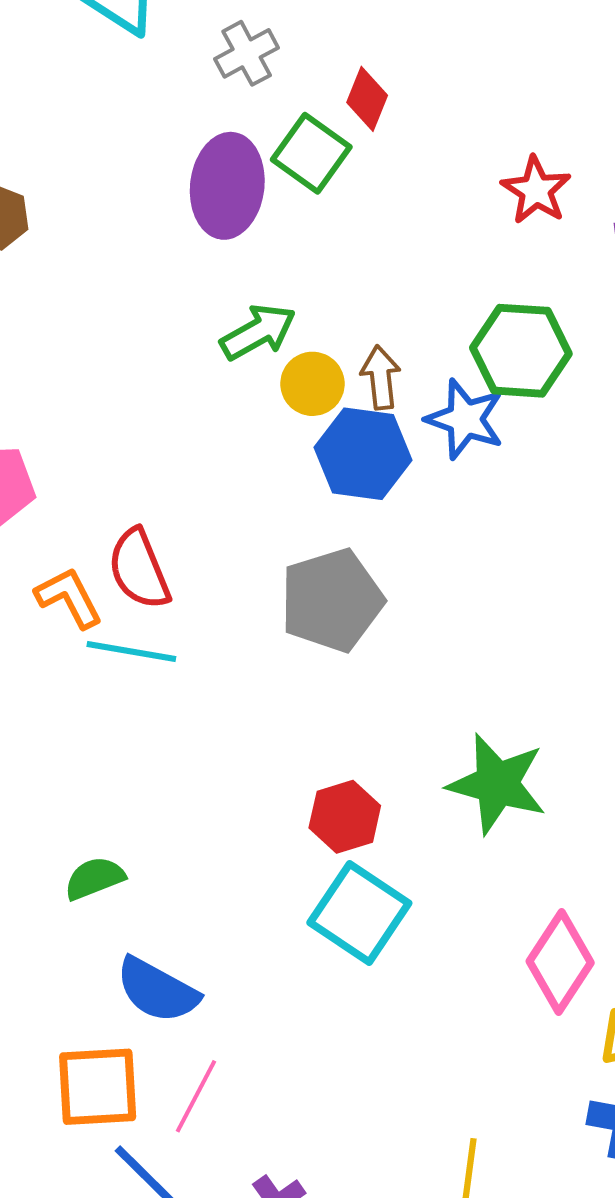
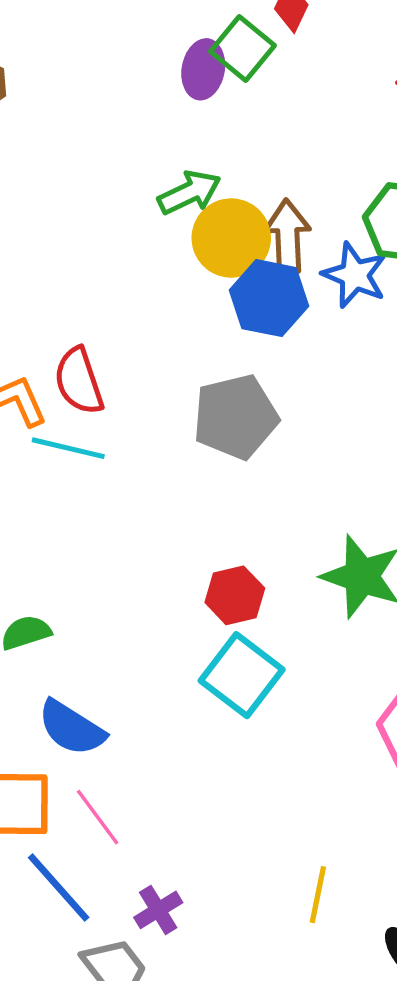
purple ellipse: (227, 186) -> (203, 69), moved, size x0.7
brown arrow: (381, 377) -> (288, 236), size x1.4
yellow circle: (312, 384) -> (231, 238), size x1.5
pink line: (196, 1096) -> (98, 817), turned -68

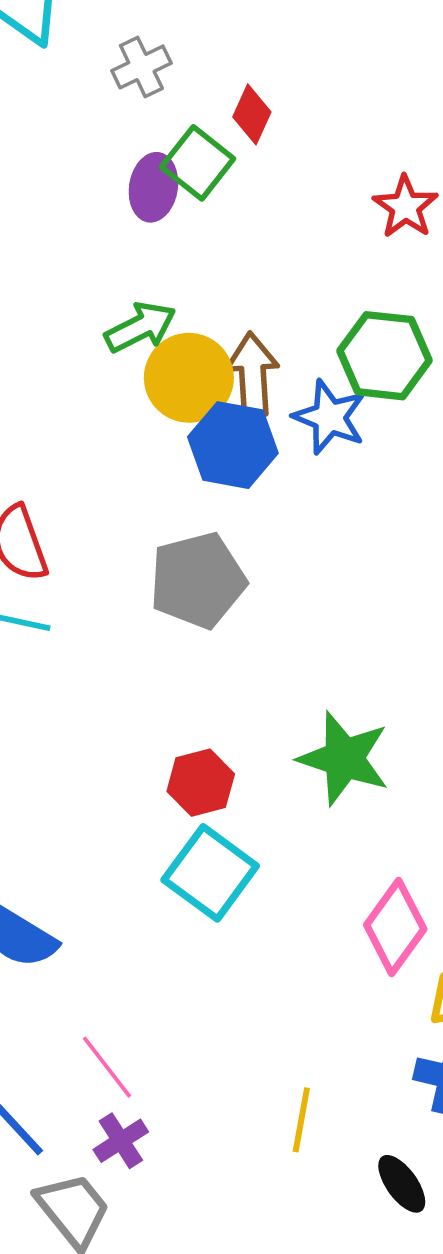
pink line: (98, 817) -> (107, 1067), moved

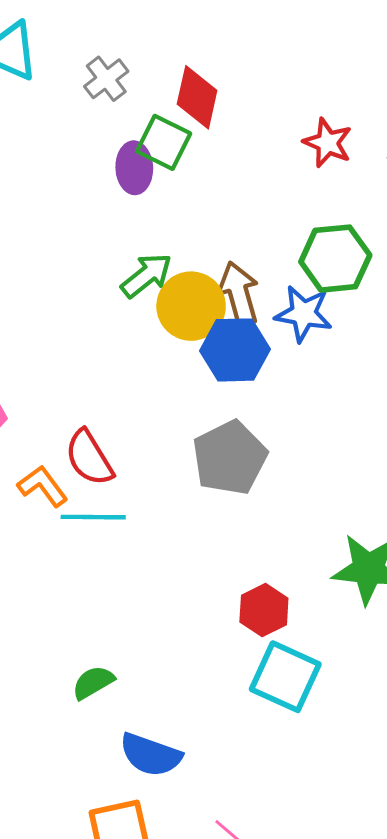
red diamond: (252, 114) -> (197, 97), size x1.4

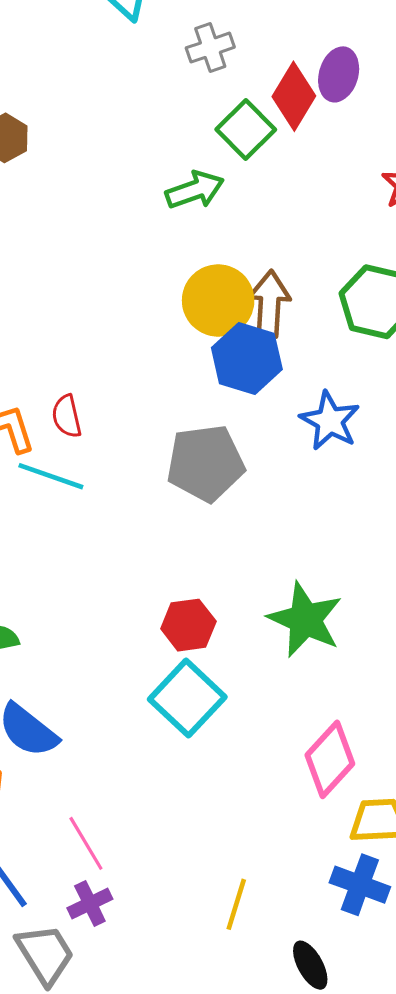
purple ellipse: (134, 168) -> (339, 74), moved
green arrow: (146, 276) -> (195, 190), moved
blue star: (304, 314) -> (330, 421), moved
red semicircle: (89, 458) -> (67, 416), size x0.7

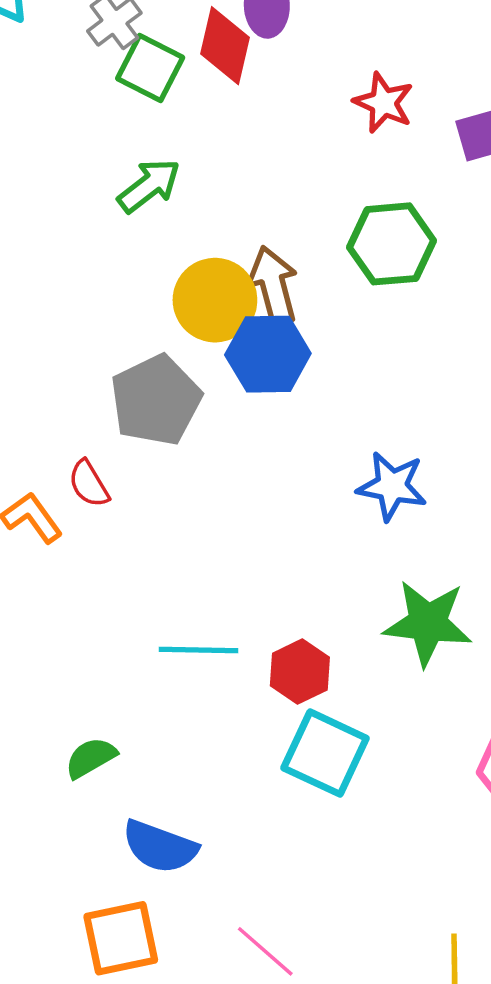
green square: (246, 130) -> (150, 68), moved
blue star: (330, 421) -> (392, 486), moved
gray pentagon: (205, 463) -> (156, 400), moved
cyan line: (51, 476) -> (199, 650), moved

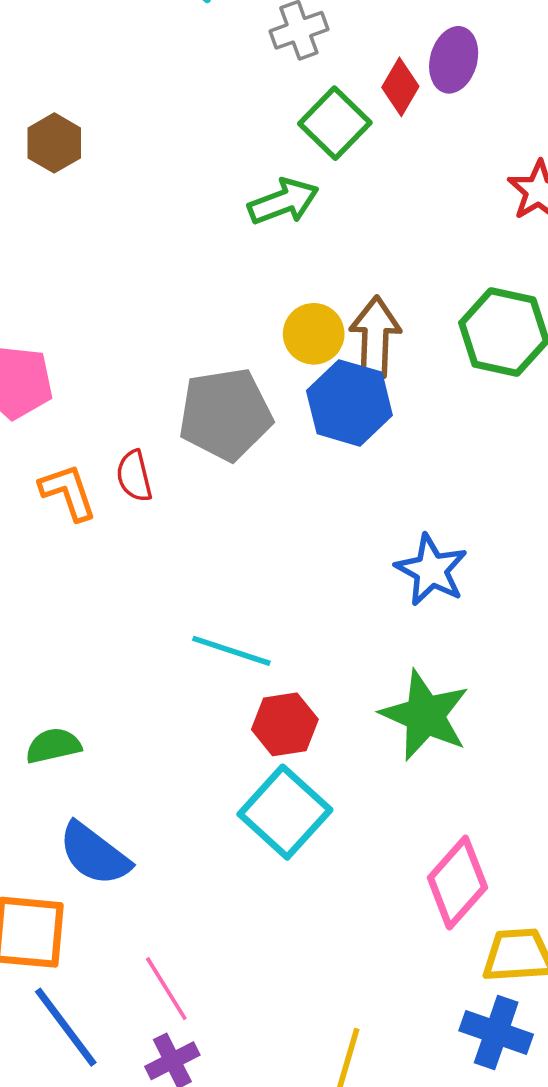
red diamond: (225, 46) -> (400, 87), size x0.7
green square: (150, 68) -> (335, 123), moved
yellow circle: (215, 300) -> (314, 334), size x0.7
cyan line: (199, 650) -> (231, 651), moved

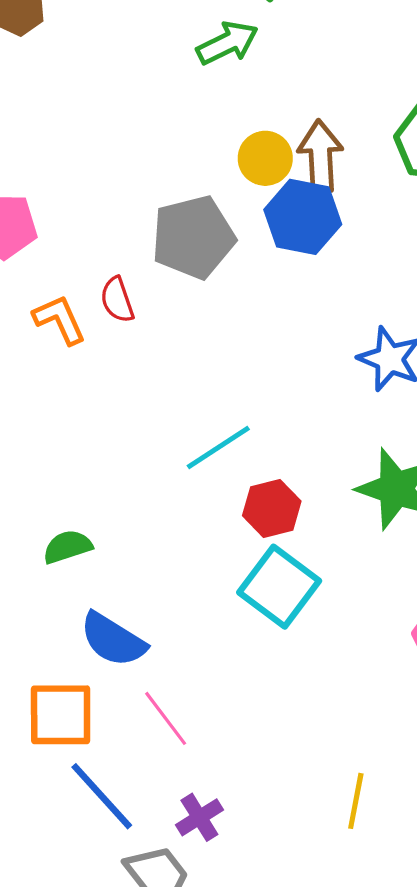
cyan line: (231, 651) -> (218, 447), turned -46
pink line: (166, 989) -> (166, 718), moved

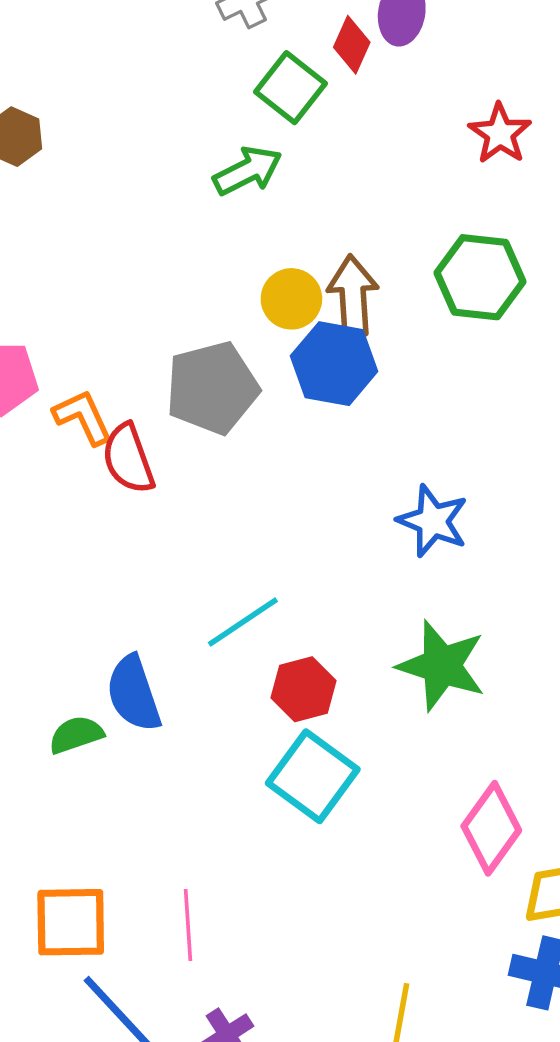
red semicircle: (117, 300) -> (128, 459), size x1.4
orange L-shape: (60, 320) -> (83, 417), moved
blue semicircle: (113, 640) -> (134, 694), moved, turned 40
pink line: (166, 718) -> (188, 925), turned 34

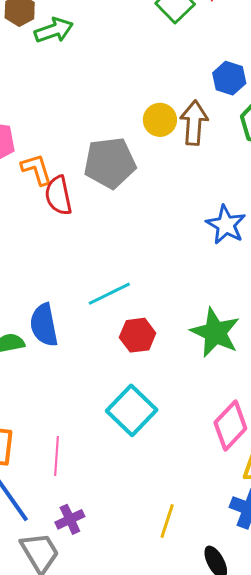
green arrow: (248, 171) -> (54, 30), moved
blue hexagon: (334, 364) -> (229, 78), moved, size x0.7
blue star: (433, 521) -> (226, 225), moved
cyan square: (313, 776) -> (132, 410), moved

